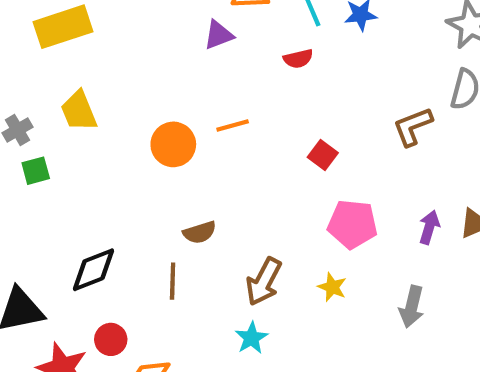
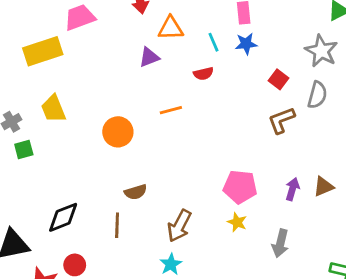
orange line: (233, 125) -> (171, 110), moved
red square: (323, 155) -> (279, 79), moved
yellow star: (332, 287) -> (237, 222), moved

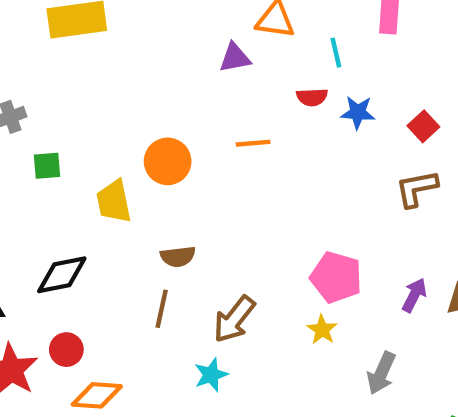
blue star: (246, 44) -> (358, 112), moved
yellow trapezoid: (53, 109) -> (114, 202), moved
green square: (24, 149) -> (47, 166), moved
brown line: (117, 225) -> (162, 309), moved

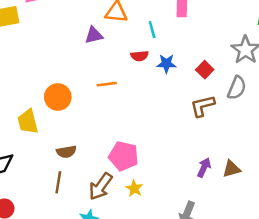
pink pentagon: (336, 277) -> (124, 156), moved
yellow star: (322, 330) -> (134, 188), moved

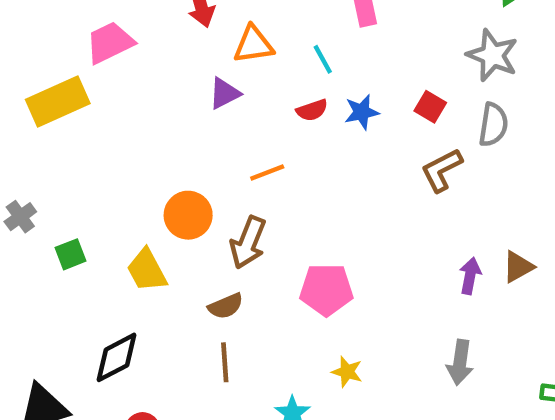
brown arrow: (101, 186) -> (248, 242), moved
yellow star: (134, 188) -> (347, 372), moved

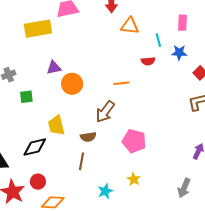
purple triangle: (225, 93) -> (54, 68), moved
blue star: (362, 112) -> (179, 53), moved
orange circle: (188, 215) -> (72, 84), moved
yellow trapezoid: (147, 270) -> (56, 125), moved

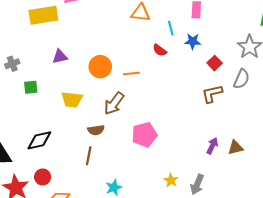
red semicircle: (148, 61) -> (160, 50), turned 40
orange circle: (72, 84) -> (100, 67), moved
yellow trapezoid: (56, 125) -> (72, 100), moved, turned -70
pink pentagon: (134, 141) -> (144, 135), turned -30
yellow star: (134, 179) -> (171, 180), moved

